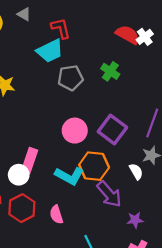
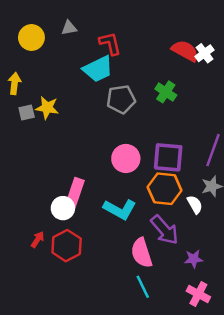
gray triangle: (24, 14) -> (69, 28), turned -40
purple square: (112, 129) -> (168, 157), turned -32
orange hexagon: (94, 166) -> (165, 189), moved
pink semicircle: (56, 215) -> (142, 253), moved, size x1.4

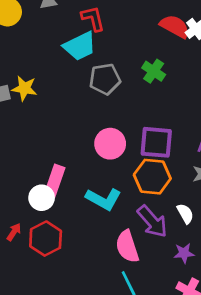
white semicircle: (195, 204) -> (185, 214), moved

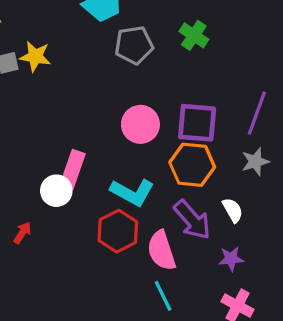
red hexagon: (46, 239) -> (118, 231), moved

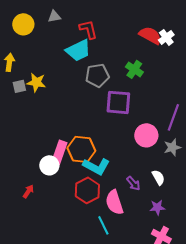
purple square: (197, 123) -> (118, 102), moved
pink circle: (140, 124) -> (146, 135), moved
orange hexagon: (192, 165) -> (81, 149), moved
purple arrow: (192, 220) -> (133, 183), size x0.6
cyan line: (163, 296) -> (103, 225), moved

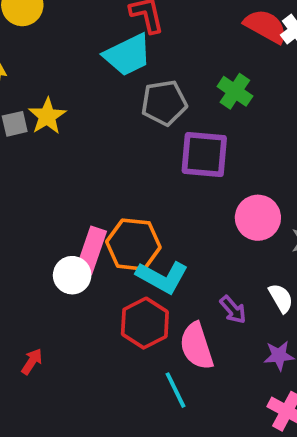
yellow star: (36, 82) -> (47, 116), turned 30
red arrow: (28, 191) -> (32, 361), moved

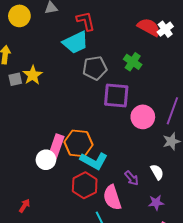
pink circle: (258, 218) -> (143, 117), moved

